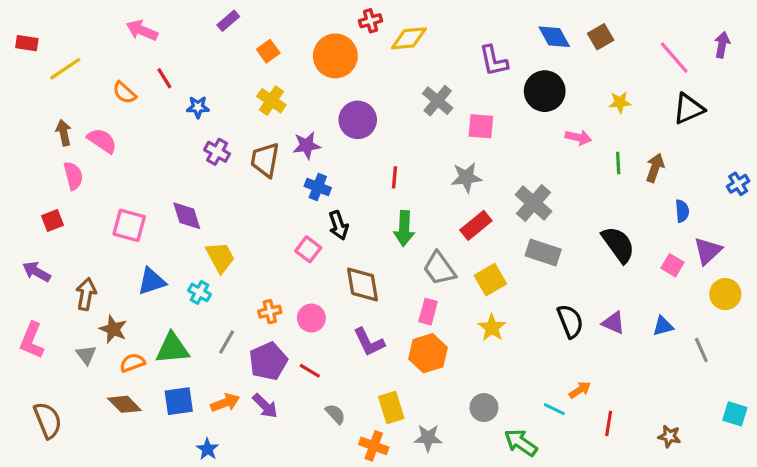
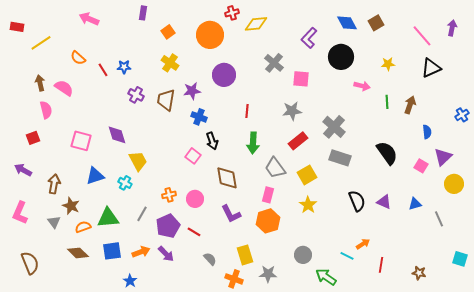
purple rectangle: (228, 21) -> (143, 13), turned -40
purple L-shape: (494, 61) -> (309, 38), turned 55
red line: (164, 78) -> (103, 70), moved

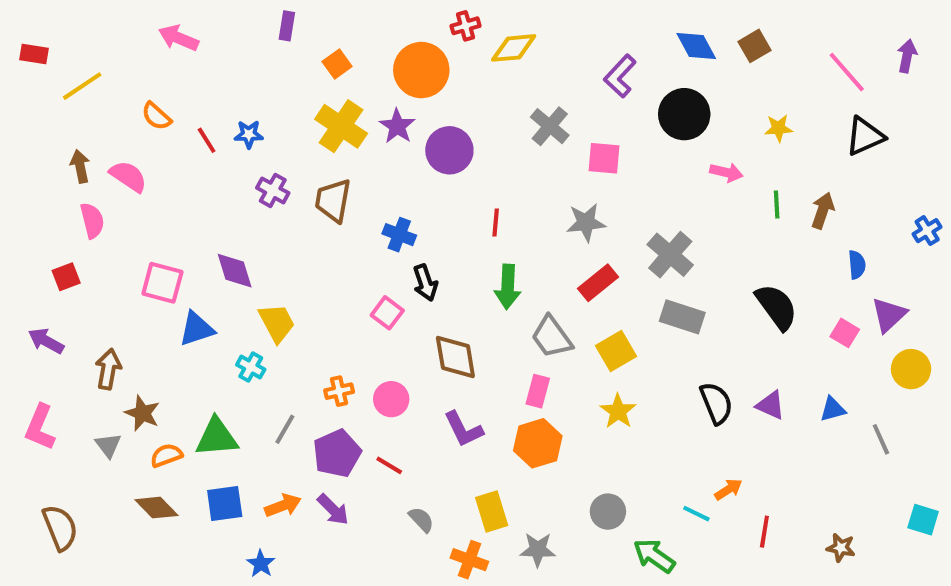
yellow cross: (170, 63) -> (341, 126), size x1.4
purple star: (192, 91) -> (397, 126), moved, turned -30
blue triangle: (95, 176) -> (197, 329), moved

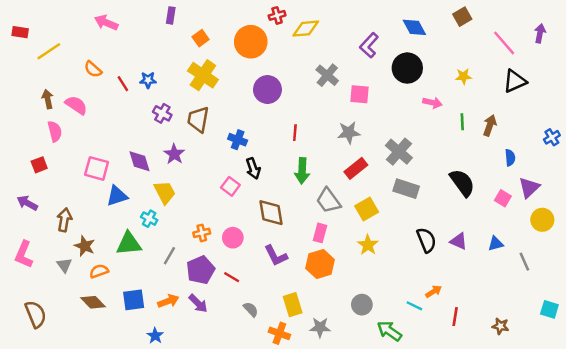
brown square: (754, 46) -> (462, 17), moved
purple star: (397, 126) -> (174, 154), moved
green triangle: (217, 437) -> (129, 244), moved

